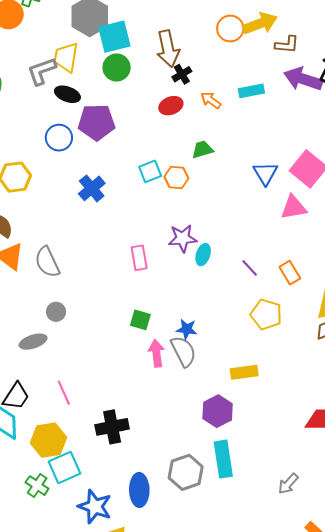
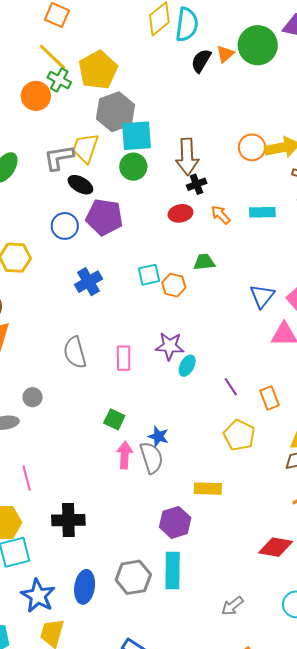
gray semicircle: (47, 262) -> (75, 352), moved

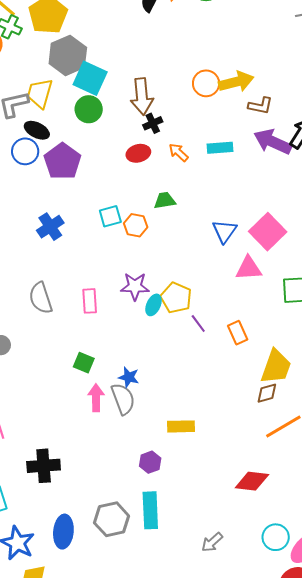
cyan square: (136, 136) -> (90, 78), turned 32
purple pentagon: (104, 217) -> (62, 161), turned 30
blue circle: (65, 226) -> (25, 151), moved
yellow pentagon: (239, 435) -> (176, 298), moved
purple hexagon: (175, 522) -> (150, 462), size x0.7

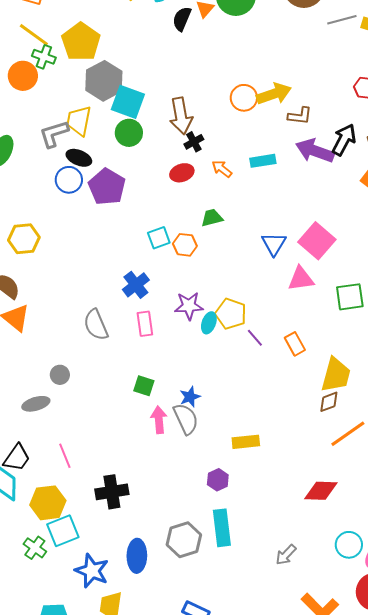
blue cross: (50, 227) -> (136, 285), moved
blue star: (129, 377) -> (190, 397), turned -30

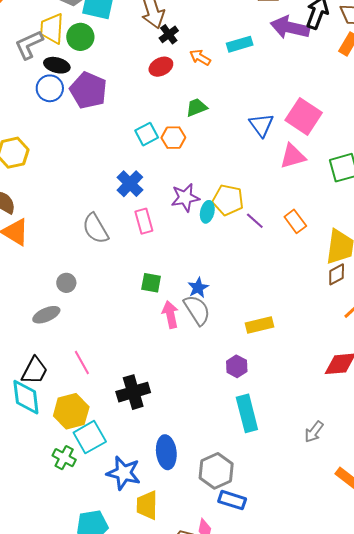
green circle: (129, 133) -> (80, 37), moved
gray hexagon: (184, 540) -> (216, 471), moved

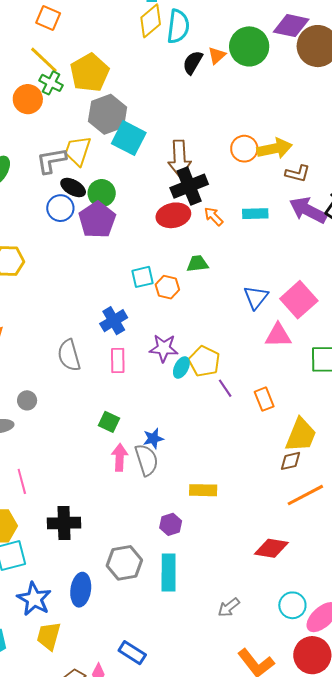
black cross: (169, 34) -> (189, 186), size x1.8
green circle: (80, 37) -> (102, 193), moved
red ellipse: (161, 67) -> (173, 215), size x1.4
gray hexagon: (216, 471) -> (124, 563), moved

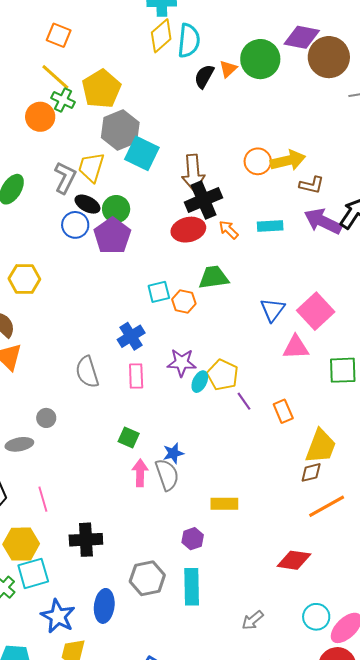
gray L-shape: (51, 161) -> (65, 178), turned 128
green trapezoid: (198, 264) -> (214, 277), size x1.4

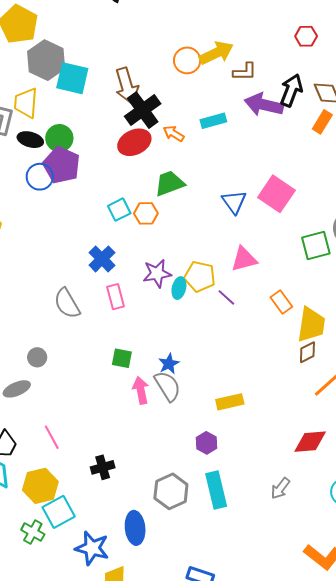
blue circle: (75, 225) -> (40, 177), moved
pink triangle: (296, 347) -> (244, 259), moved
orange rectangle: (283, 411) -> (281, 302), moved
black cross: (86, 540) -> (103, 467), size x0.7
gray arrow: (253, 620) -> (280, 488), moved

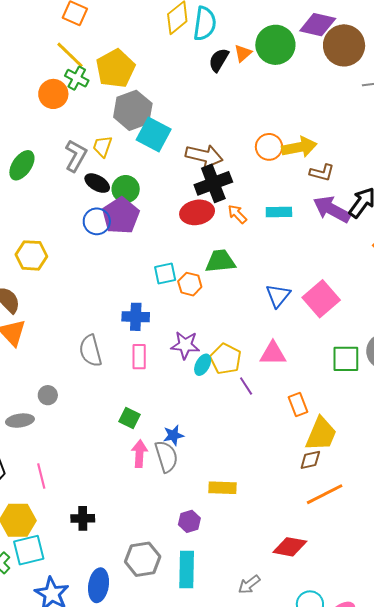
brown arrow: (127, 86) -> (204, 156), turned -75
yellow trapezoid: (26, 103) -> (102, 146), size x0.7
blue cross: (102, 259) -> (136, 317), turned 32

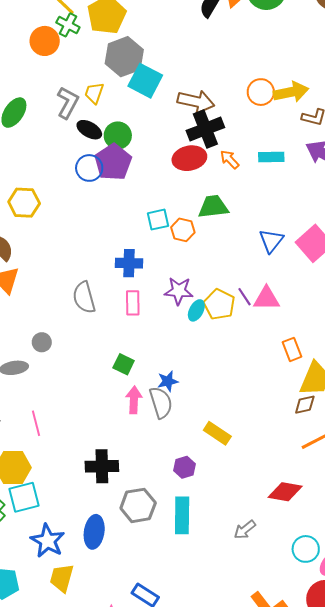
purple line: (246, 386) -> (245, 297), moved
yellow rectangle: (222, 488) -> (217, 433), turned 32
black cross: (83, 518) -> (102, 466), moved, size x1.4

